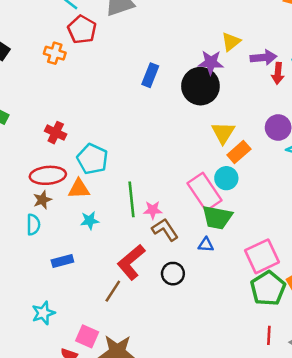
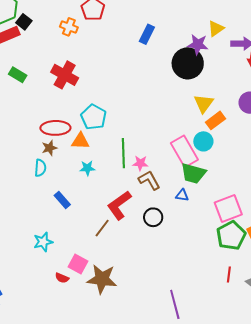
blue rectangle: (150, 75) -> (147, 34), moved
red cross: (56, 133) -> (65, 75), moved, size x1.5
blue rectangle: (62, 261) -> (62, 200), turned 60

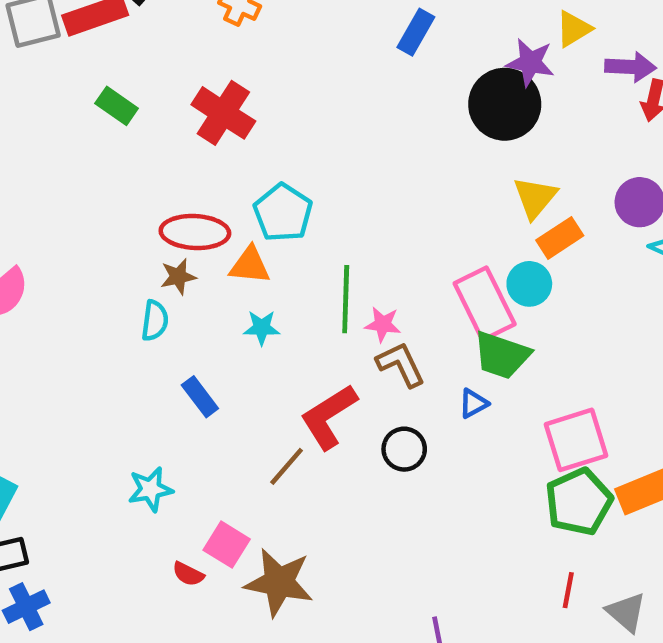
blue triangle: (182, 195) -> (473, 403), turned -40

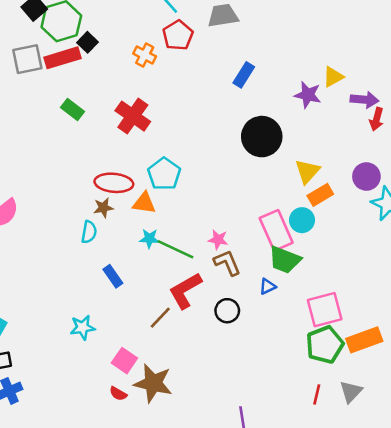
black circle: (505, 104) -> (262, 137), moved
green line: (346, 299) -> (175, 249), moved, turned -69
red semicircle: (188, 574) -> (118, 394), moved
gray triangle: (626, 612) -> (351, 392), moved, turned 30

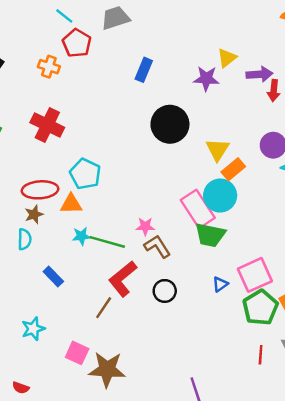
cyan circle: (302, 220) -> (220, 196), size x1.4
blue triangle: (268, 287) -> (220, 284), moved
red semicircle: (118, 394) -> (21, 388), moved

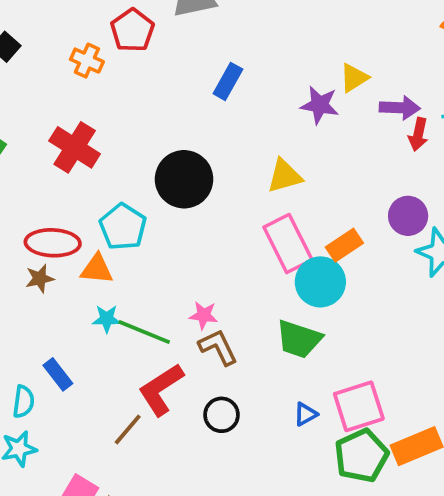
black circle: (170, 124) -> (184, 179), moved
yellow triangle: (218, 150) -> (285, 176), moved, turned 35
pink rectangle: (198, 209) -> (288, 244), moved
cyan semicircle: (25, 239) -> (23, 402), moved

